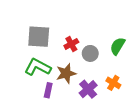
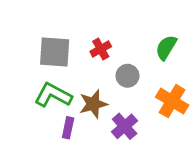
red cross: (71, 44) -> (101, 49), moved
green semicircle: (118, 46) -> (166, 48), moved
orange cross: (113, 83) -> (172, 101), moved, size x1.5

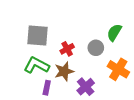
red cross: (101, 49) -> (67, 49), moved
gray circle: (127, 76) -> (96, 48), moved

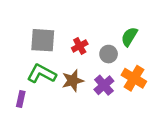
red cross: (67, 49) -> (80, 46), moved
purple cross: (86, 87) -> (104, 85), moved
purple rectangle: (47, 88) -> (21, 99), moved

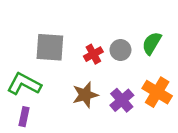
gray circle: (109, 54) -> (120, 50), moved
green L-shape: (42, 74) -> (24, 84), moved

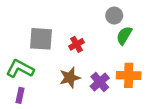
gray circle: (120, 50) -> (114, 16), moved
orange cross: (157, 92) -> (129, 75), turned -30

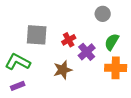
green semicircle: (124, 35) -> (112, 42), moved
purple cross: (100, 82) -> (87, 52), moved
purple rectangle: (20, 95) -> (18, 86), turned 56

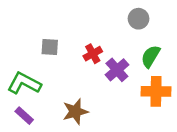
gray square: (37, 35) -> (50, 47), size x0.6
brown star: (63, 70) -> (75, 112), moved
purple rectangle: (18, 86) -> (24, 116), turned 64

